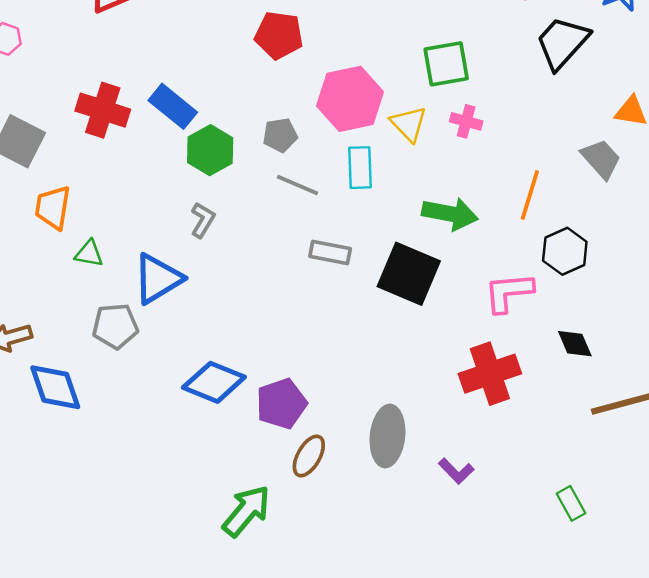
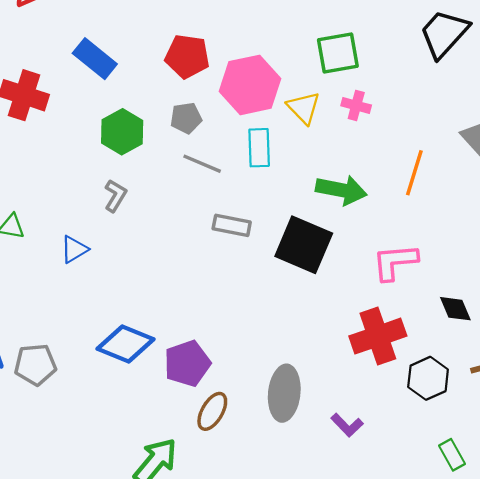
red pentagon: (279, 35) -> (187, 56), moved
blue rectangle: (173, 106) -> (95, 59), moved
black hexagon: (565, 251) -> (428, 378), moved
blue triangle: (158, 279) -> (74, 249), size x0.6
gray pentagon: (115, 326) -> (35, 365), moved

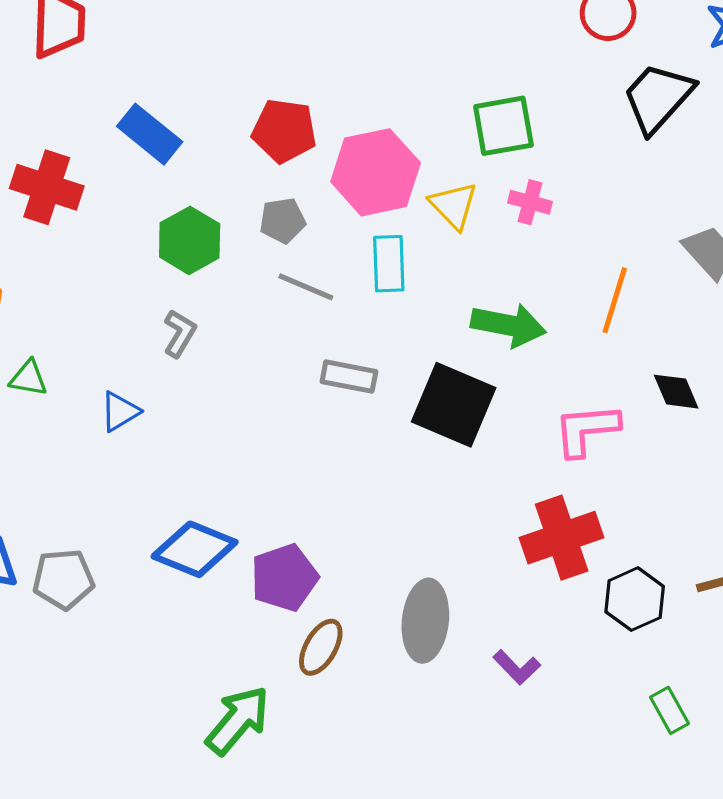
black diamond: (455, 309) -> (676, 392), moved

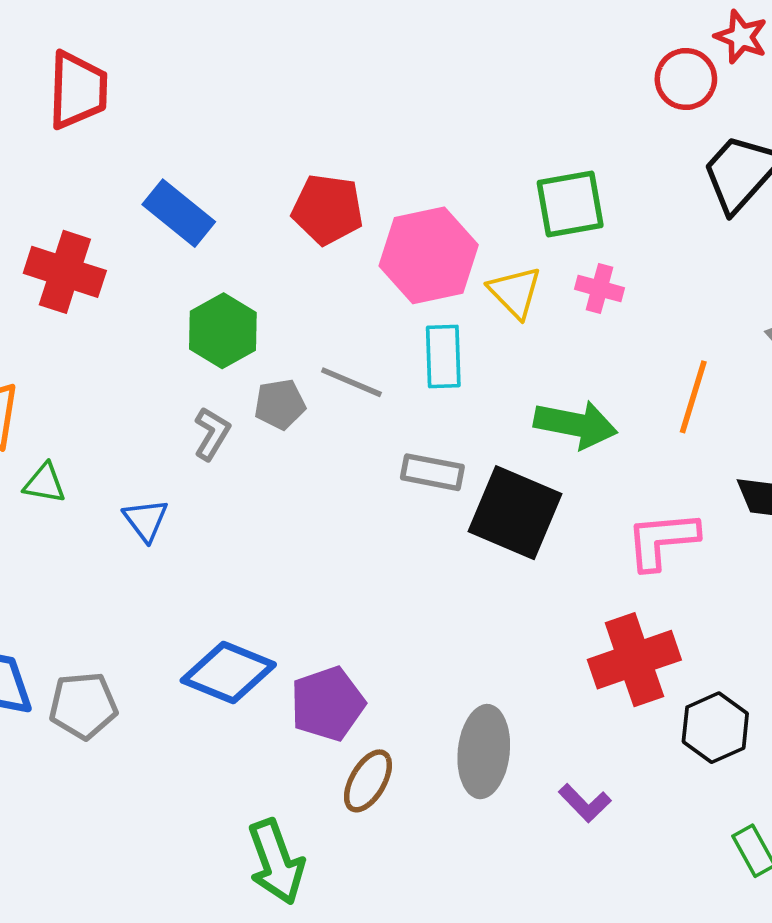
gray pentagon: (283, 220) -> (280, 404), moved
gray rectangle: (349, 377) -> (432, 472), moved
blue triangle: (120, 411) -> (146, 520), turned -36
green arrow: (238, 720) -> (276, 862), turned 120

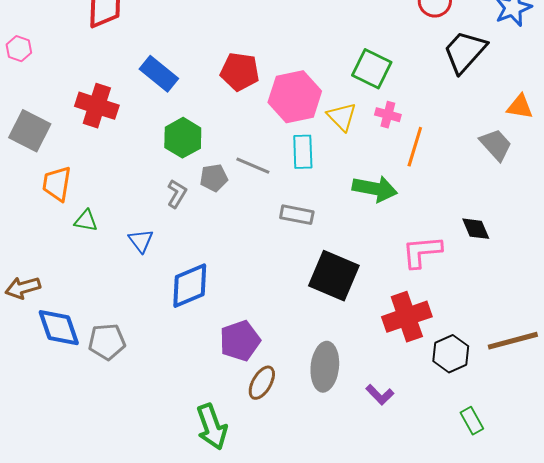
green square: (570, 204) -> (372, 69), turned 36
orange line: (693, 397) -> (415, 147), moved
black square: (515, 513) -> (334, 276), moved
blue diamond: (228, 673) -> (190, 286), moved, turned -45

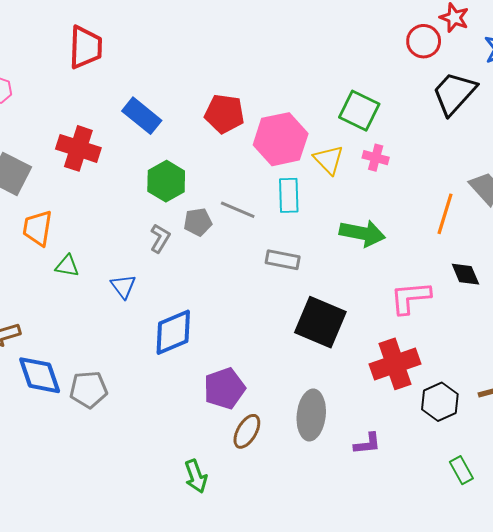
orange line: (415, 147) -> (445, 214), moved
purple L-shape: (380, 395) -> (367, 444), turned -52
green arrow: (212, 427) -> (196, 476), size x0.7

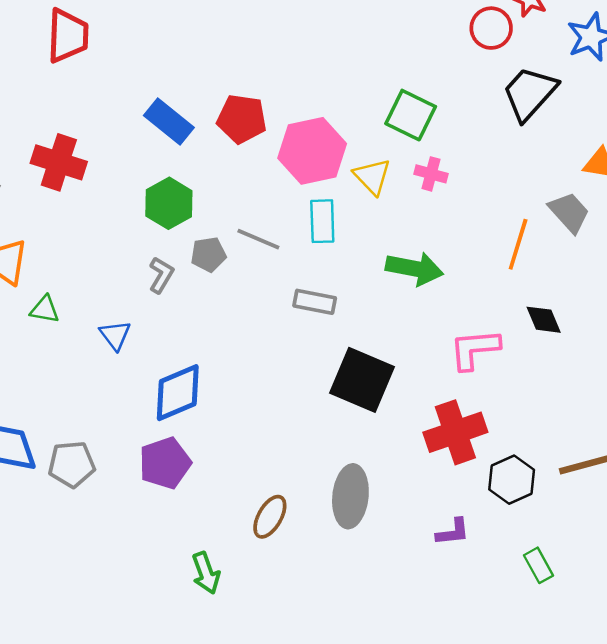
blue rectangle: (142, 116) -> (169, 121), moved
purple pentagon: (224, 388) -> (165, 463), moved
purple L-shape: (367, 444) -> (453, 532), moved

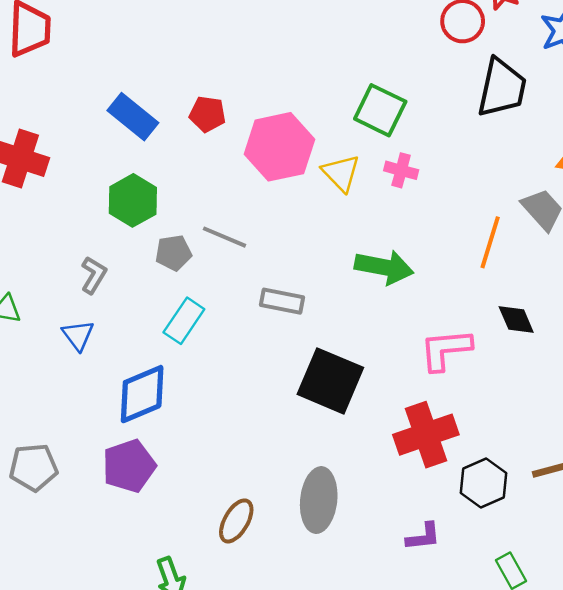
black trapezoid: (530, 93) -> (502, 88), turned 150
red pentagon: (242, 119) -> (207, 114), size x0.7
cyan rectangle: (322, 221) -> (184, 321), moved, turned 36
gray L-shape: (161, 275) -> (94, 275), moved

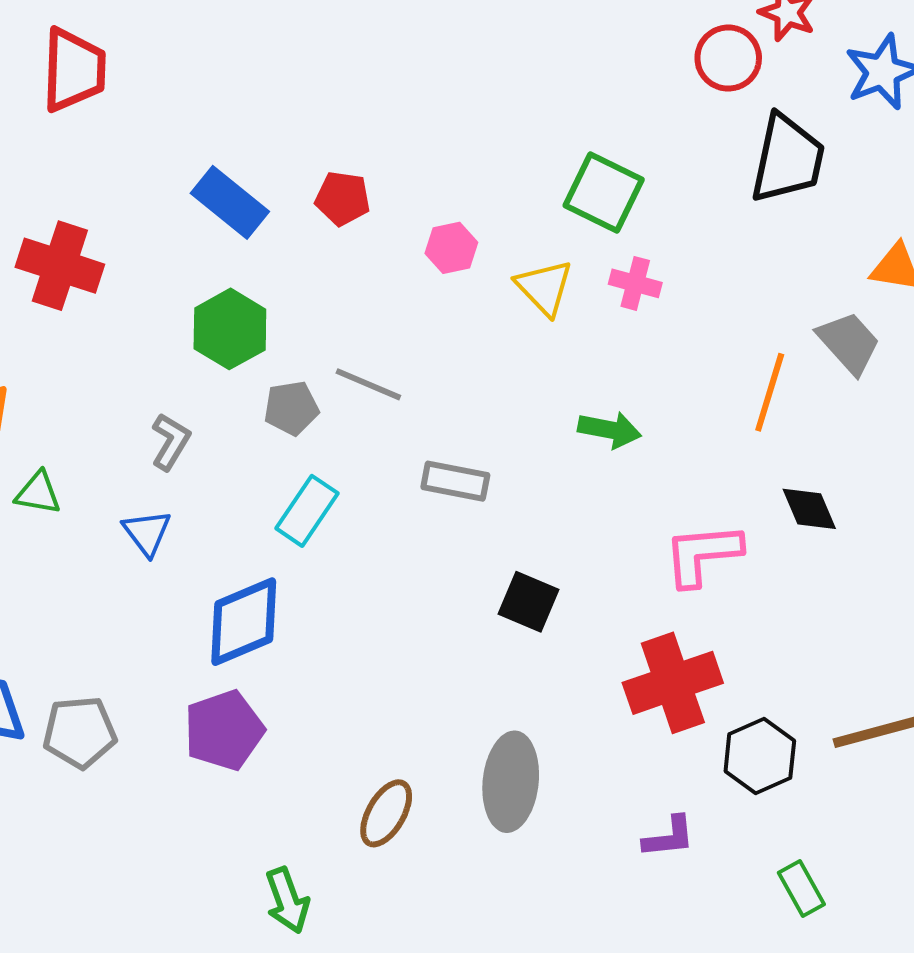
pink hexagon: (279, 147) -> (451, 248), size x0.5
green arrow: (384, 267) -> (610, 430), size x0.7
black square: (330, 381) -> (528, 602), size x0.6

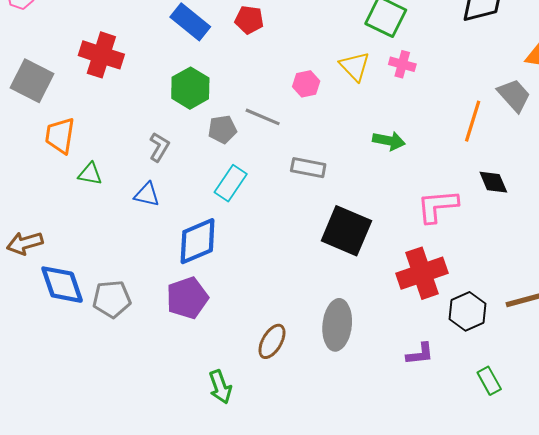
pink hexagon: (451, 248) -> (306, 84), moved
blue triangle: (147, 533) -> (147, 195), turned -40
black square: (528, 602) -> (346, 231), size x1.6

